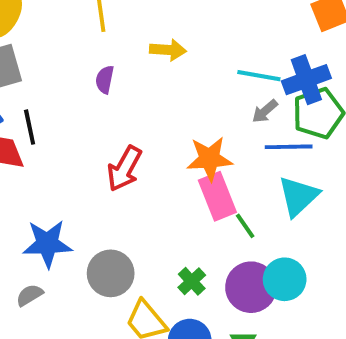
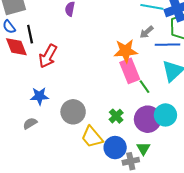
gray arrow: (265, 111) -> (147, 32), moved
red arrow: (124, 169) -> (48, 56), moved
blue star: (47, 244) -> (39, 96), size x0.7

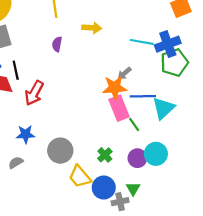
gray arrow: (147, 32) -> (124, 73), moved
blue line: (168, 45) -> (143, 96), moved
purple circle: (148, 119) -> (137, 158), size x0.7

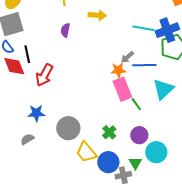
orange star: (115, 88) -> (118, 70), size x0.7
blue line: (143, 96) -> (144, 65), moved
cyan circle: (156, 154) -> (156, 152), moved

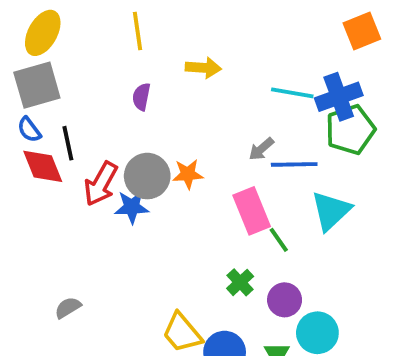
orange star: (118, 70) -> (188, 174), moved
blue star: (36, 113) -> (132, 207), moved
gray circle: (68, 128) -> (147, 176), moved
green cross: (109, 132) -> (240, 282), moved

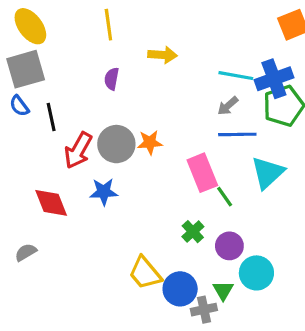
yellow ellipse: (43, 33) -> (30, 26), turned -66
gray arrow: (261, 149) -> (228, 106), moved
red diamond: (43, 166) -> (51, 203), moved
blue star: (132, 207) -> (104, 192), moved
gray semicircle: (68, 308) -> (26, 252), moved

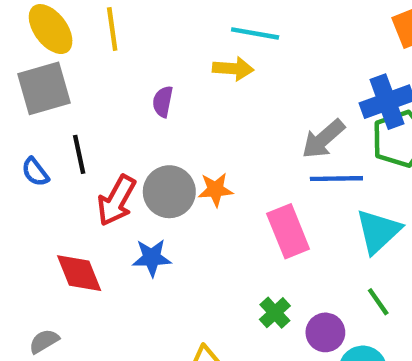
yellow line: (108, 25) -> (112, 29), moved
cyan line: (236, 76) -> (255, 33), moved
blue semicircle: (19, 106) -> (35, 172), moved
gray arrow: (228, 106) -> (323, 139), size x1.5
green line: (225, 197) -> (378, 302), moved

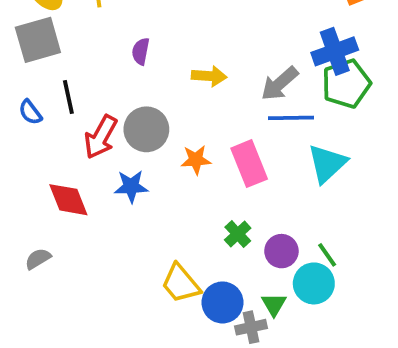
yellow arrow: (233, 69) -> (209, 76), moved
orange star: (215, 190) -> (196, 160), moved
green line: (378, 302) -> (327, 255), moved

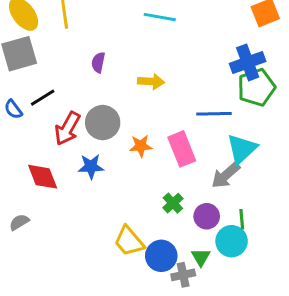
gray arrow: (280, 84) -> (226, 175), moved
black line: (68, 97) -> (43, 98), turned 70
green line: (327, 255) -> (242, 219), turned 30

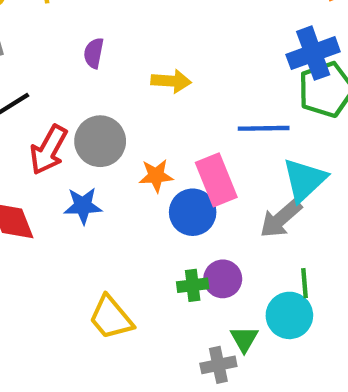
green cross: (173, 203) -> (193, 285), moved, turned 36
purple circle: (207, 216) -> (223, 279), moved
yellow trapezoid: (129, 241) -> (111, 318), moved
blue circle: (161, 256) -> (193, 212), moved

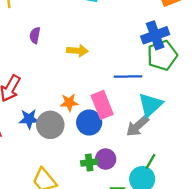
gray circle: (100, 141) -> (50, 125), moved
green line: (304, 283) -> (150, 161), turned 35

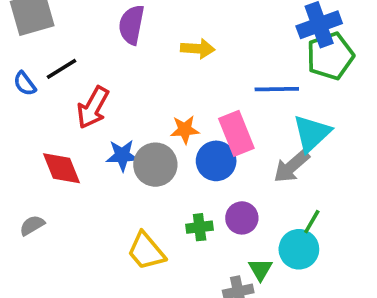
purple semicircle: (35, 35) -> (131, 25), size x1.5
green cross: (89, 163) -> (200, 227), moved

